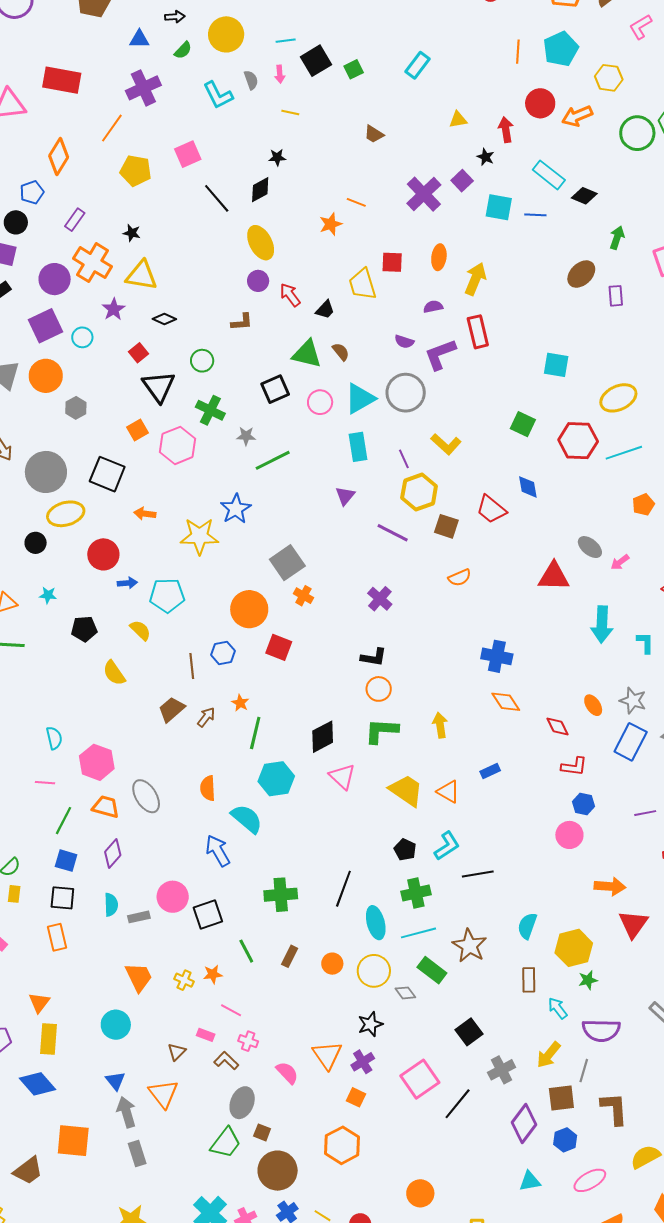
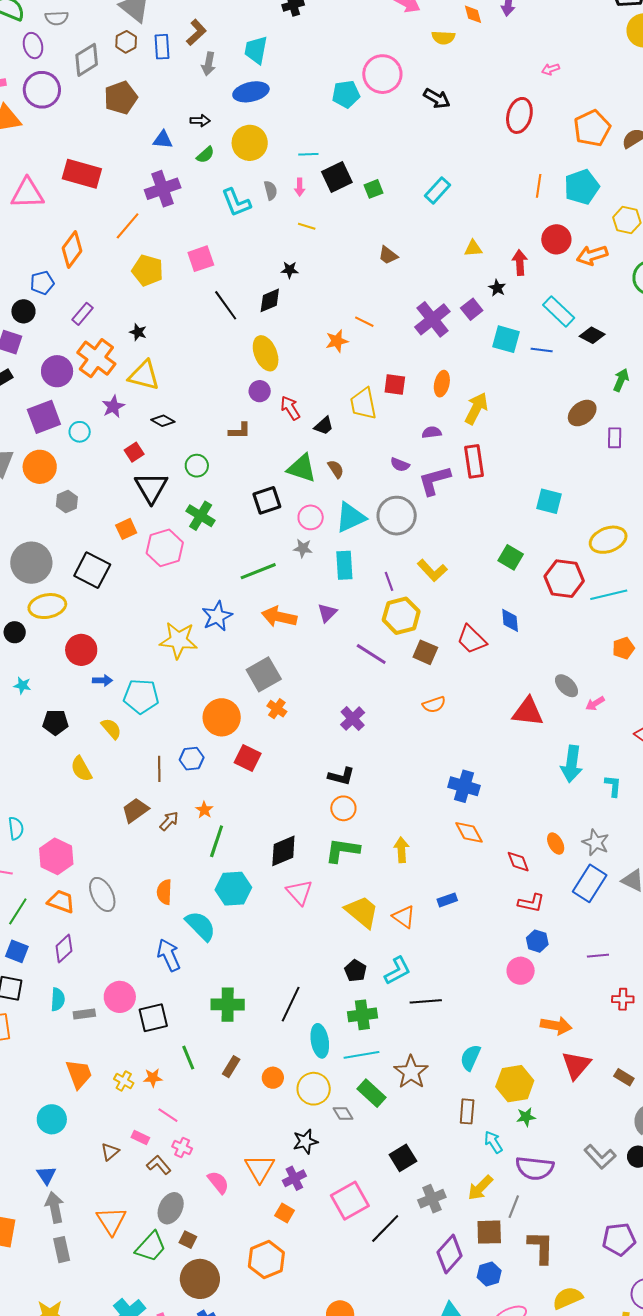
gray star: (246, 436) -> (303, 548), moved
orange arrow: (145, 514) -> (279, 617), moved, size x1.6
orange triangle: (163, 1094) -> (111, 1221), moved

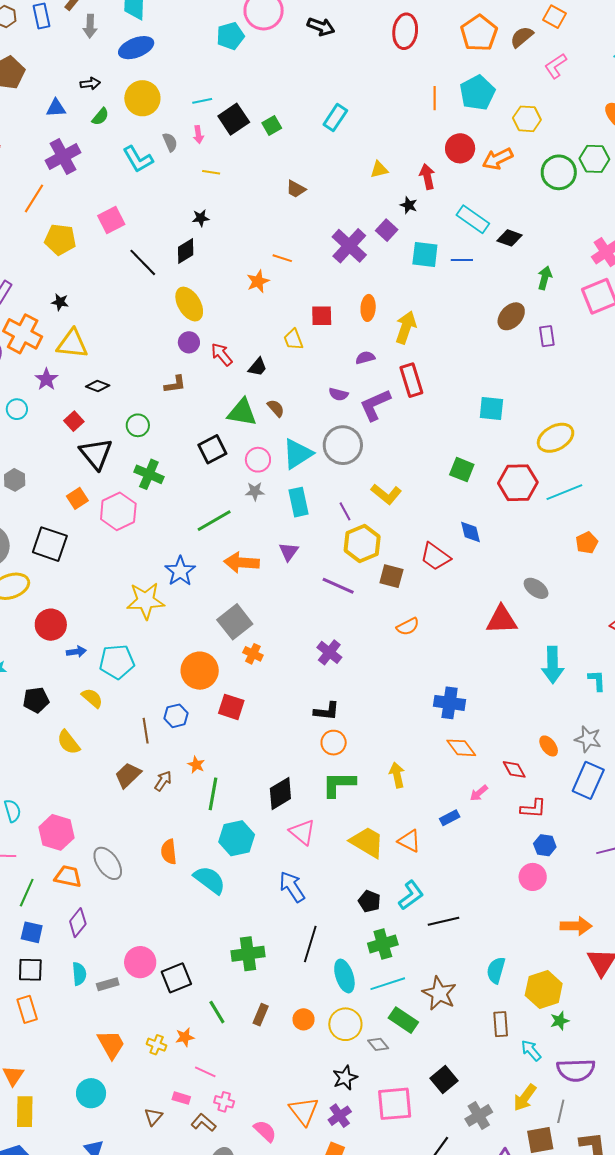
yellow trapezoid: (363, 404) -> (293, 339), size x0.7
pink arrow: (595, 703) -> (479, 793), moved
blue arrow: (169, 955) -> (292, 887), moved
pink square: (350, 1201) -> (395, 1104), moved, turned 33

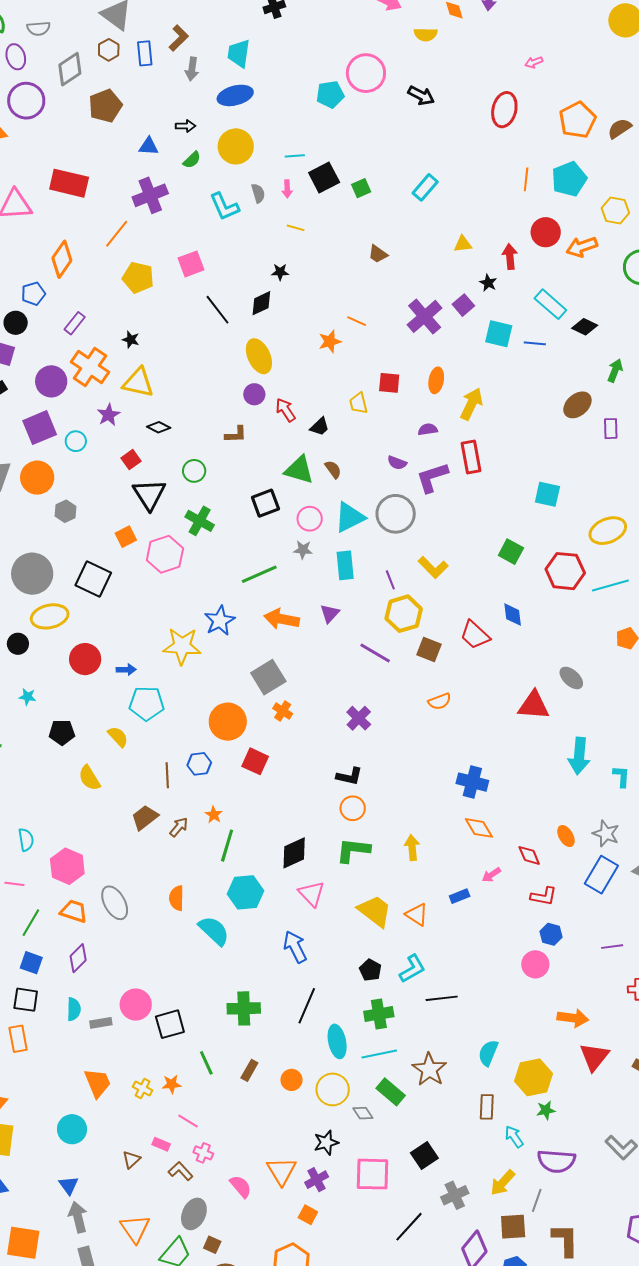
blue arrow: (76, 652) -> (126, 670), moved

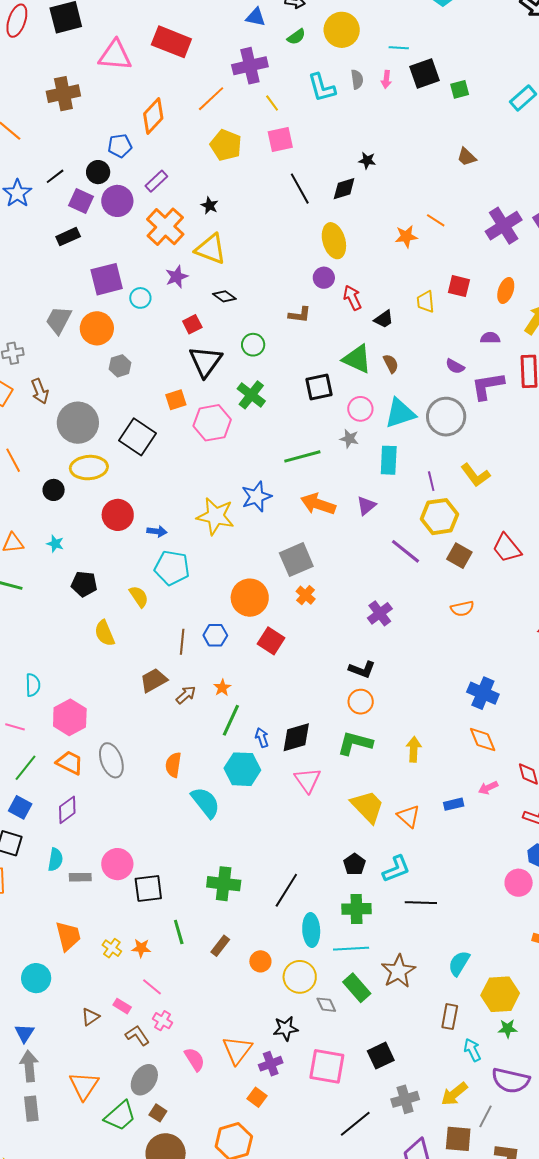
yellow line: (296, 228) -> (272, 103), moved, turned 30
purple circle: (51, 381) -> (117, 201), moved
blue arrow: (295, 947) -> (262, 738), moved, size x0.6

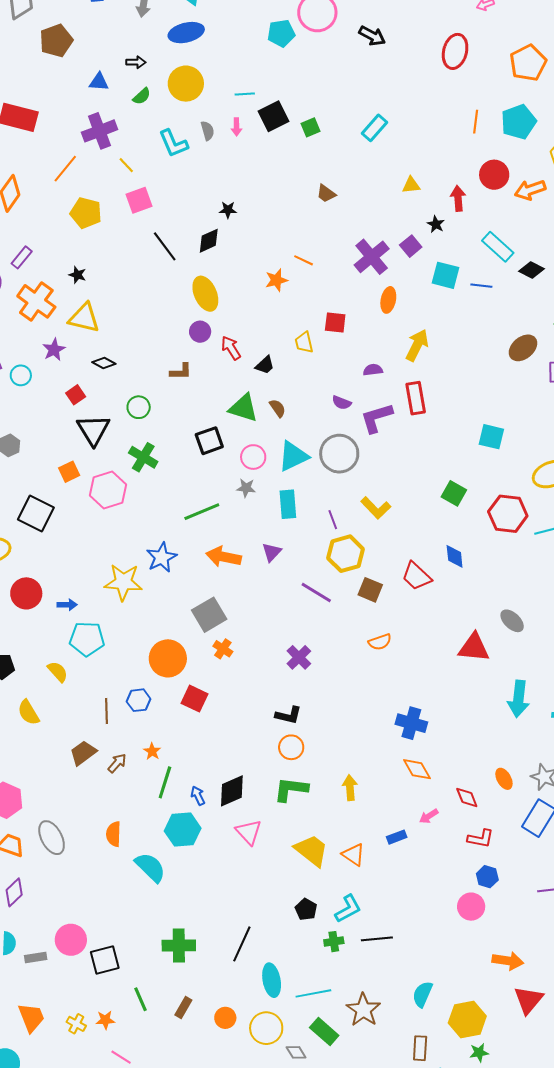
orange ellipse: (506, 290) -> (388, 300), moved
green cross: (356, 909) -> (334, 942), moved, size x0.7

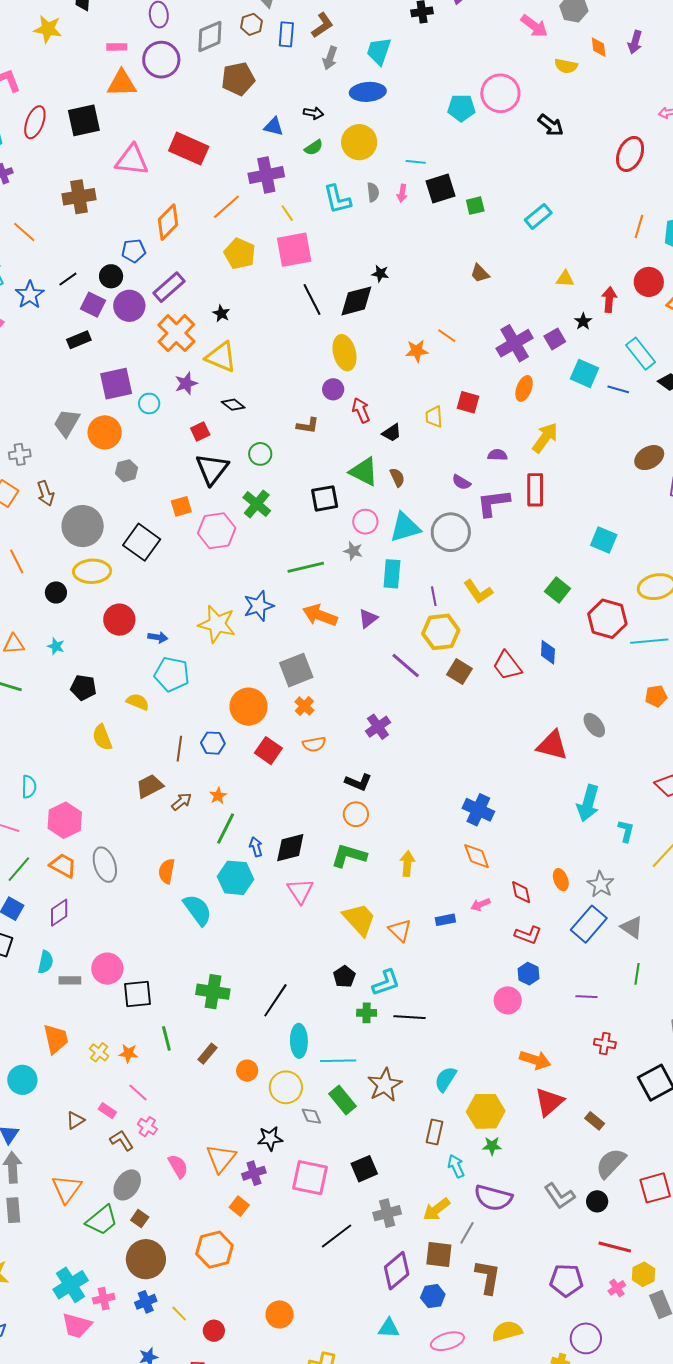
pink square: (139, 200) -> (294, 250), size x1.4
black diamond: (209, 241) -> (356, 301), size x1.4
purple rectangle: (22, 257) -> (169, 287), size x1.4
orange semicircle: (380, 642) -> (314, 744), moved
yellow semicircle: (58, 672) -> (138, 702), turned -35

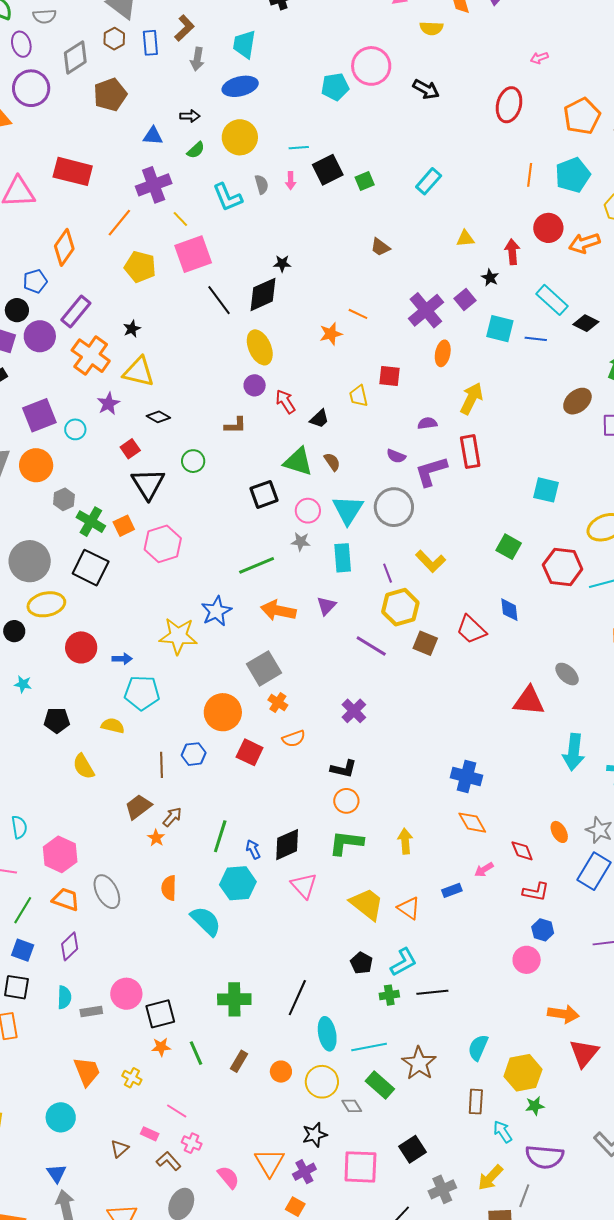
black star: (221, 313) -> (132, 329), turned 30
green cross: (257, 504) -> (91, 522), moved
cyan triangle: (405, 527) -> (348, 510), turned -32
orange star: (218, 796) -> (156, 838), moved
orange star: (128, 1053) -> (161, 1047), moved

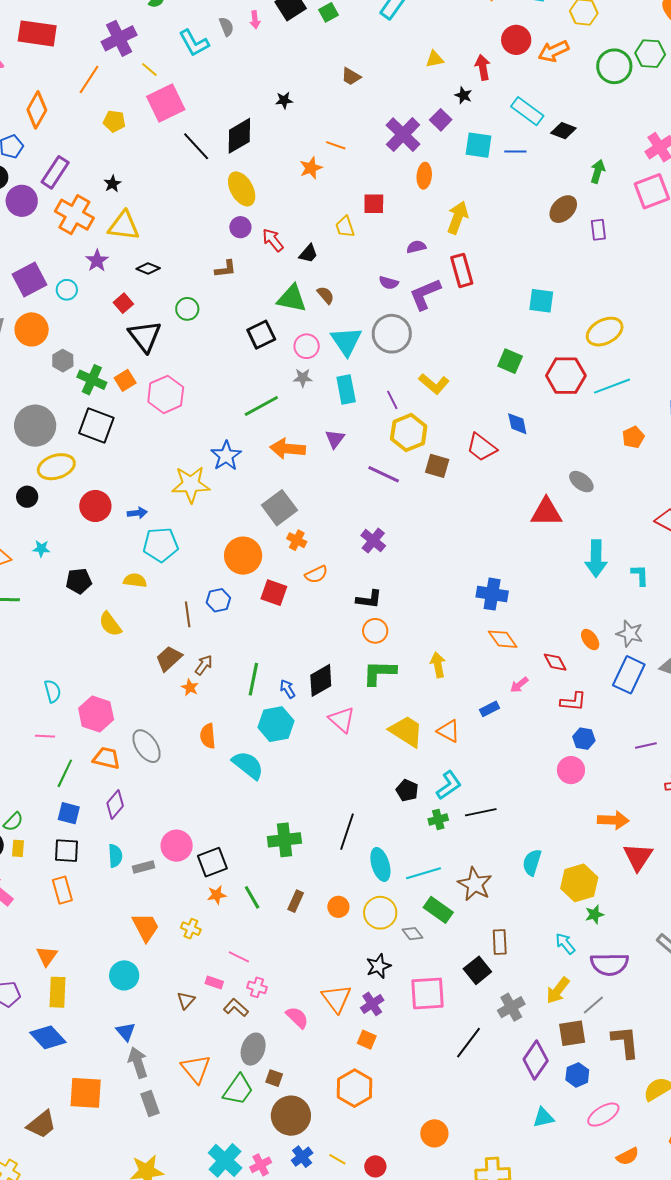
black star: (282, 264) -> (284, 100), moved
yellow pentagon: (140, 267) -> (114, 121), size x0.7
brown rectangle: (476, 1102) -> (500, 942), moved
gray line: (524, 1196) -> (593, 1005), turned 35

